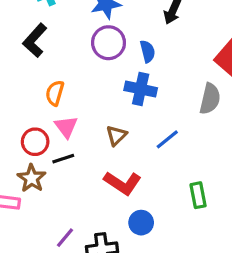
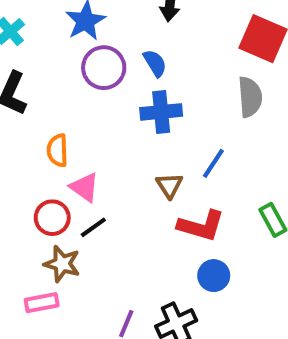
brown triangle: (116, 135) -> (169, 185), moved
red L-shape: (123, 183) -> (201, 226), moved

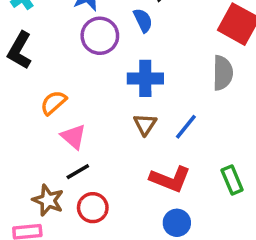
blue semicircle: (155, 63) -> (143, 20), moved
orange semicircle: (57, 150) -> (53, 103), turned 44
brown triangle: (169, 185) -> (145, 124), moved
red circle: (52, 218) -> (93, 208), moved

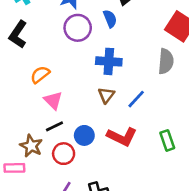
blue circle: (177, 223) -> (84, 135), moved

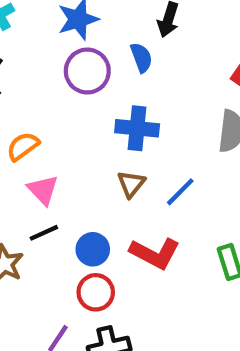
red circle: (64, 154) -> (96, 292), moved

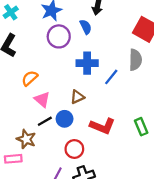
brown triangle: (131, 184) -> (77, 97), moved, turned 32
blue line: (180, 192) -> (111, 77), moved
blue circle: (93, 249) -> (65, 119), moved

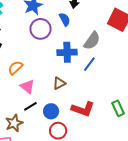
gray semicircle: (135, 60) -> (92, 41), moved, turned 36
blue circle: (65, 119) -> (51, 111), moved
brown star: (26, 139) -> (14, 123), turned 30

